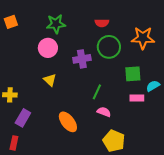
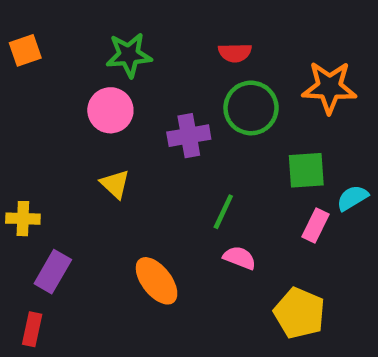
pink rectangle: (137, 98) -> (316, 226), turned -64
yellow pentagon: (114, 141) -> (299, 313), moved

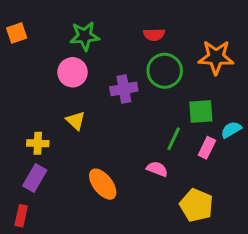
green line: (223, 212) -> (174, 139), moved
yellow cross: (23, 219) -> (38, 143), moved

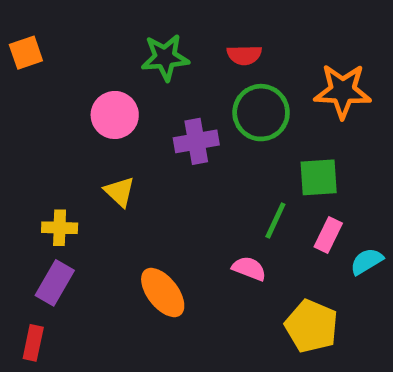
green star: (85, 36) -> (165, 57), moved
cyan semicircle: (231, 130) -> (367, 261), moved

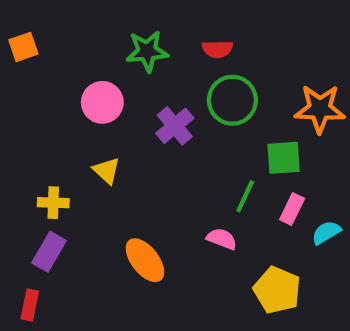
orange star: (343, 91) -> (320, 109), moved
purple cross: (196, 141) -> (175, 126), turned -30

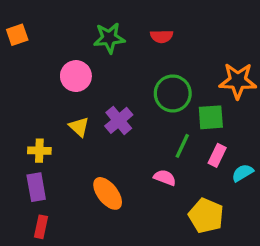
green circle: (232, 100) -> (173, 93), moved
purple cross: (175, 126) -> (119, 120), moved
purple rectangle: (49, 252) -> (36, 187), turned -40
red rectangle: (30, 305) -> (41, 227), moved

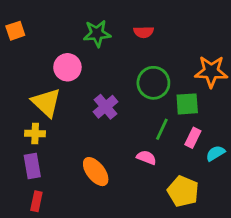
yellow triangle: (79, 127) -> (46, 103), moved, size x1.6

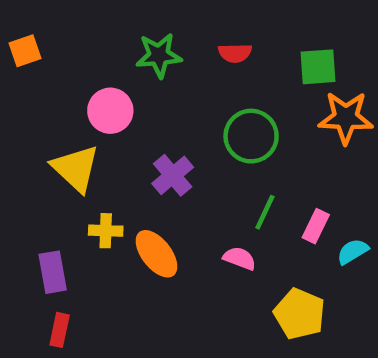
green square: (187, 104) -> (318, 67), moved
yellow cross: (35, 134) -> (106, 231), moved
orange ellipse: (96, 172) -> (156, 254), moved

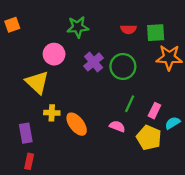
red semicircle: (235, 53) -> (129, 29), moved
purple cross: (173, 175) -> (94, 62), moved
yellow pentagon: (300, 314) -> (149, 138), moved

